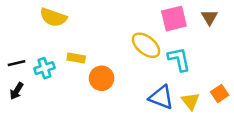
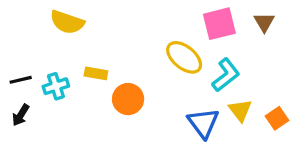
cyan L-shape: (179, 59) -> (226, 75), turned 64
blue triangle: (161, 97) -> (203, 123), turned 32
yellow triangle: (190, 101) -> (240, 110), moved

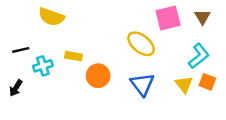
cyan L-shape: (226, 75) -> (199, 56), moved
black line: (21, 80) -> (21, 50), moved
orange square: (277, 118) -> (207, 82), moved, turned -35
blue triangle: (203, 123) -> (142, 84), moved

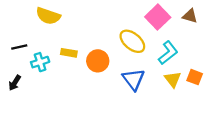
brown triangle: (202, 17) -> (190, 16), turned -42
pink square: (168, 18) -> (158, 17), turned -30
cyan L-shape: (199, 56) -> (168, 53), moved
orange circle: (98, 76) -> (98, 61), moved

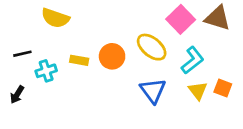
brown triangle: (190, 16) -> (218, 18), size x1.5
orange circle: (98, 61) -> (112, 56), moved

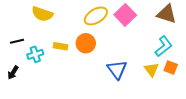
pink square: (181, 19) -> (125, 15), moved
yellow ellipse: (152, 47) -> (96, 16), moved, turned -70
cyan L-shape: (193, 60) -> (164, 46), moved

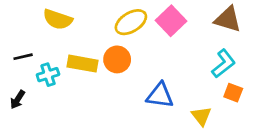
yellow rectangle: (61, 46) -> (83, 64), size x1.5
blue triangle: (117, 70) -> (160, 95), turned -45
yellow triangle: (151, 70) -> (201, 116), moved

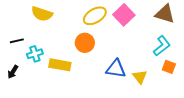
yellow rectangle: (83, 64) -> (60, 65), moved
yellow triangle: (201, 116) -> (140, 77), moved

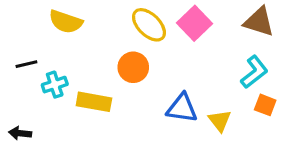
yellow ellipse: (95, 16) -> (149, 25), turned 75
black arrow: (13, 72) -> (20, 133), moved, turned 64

